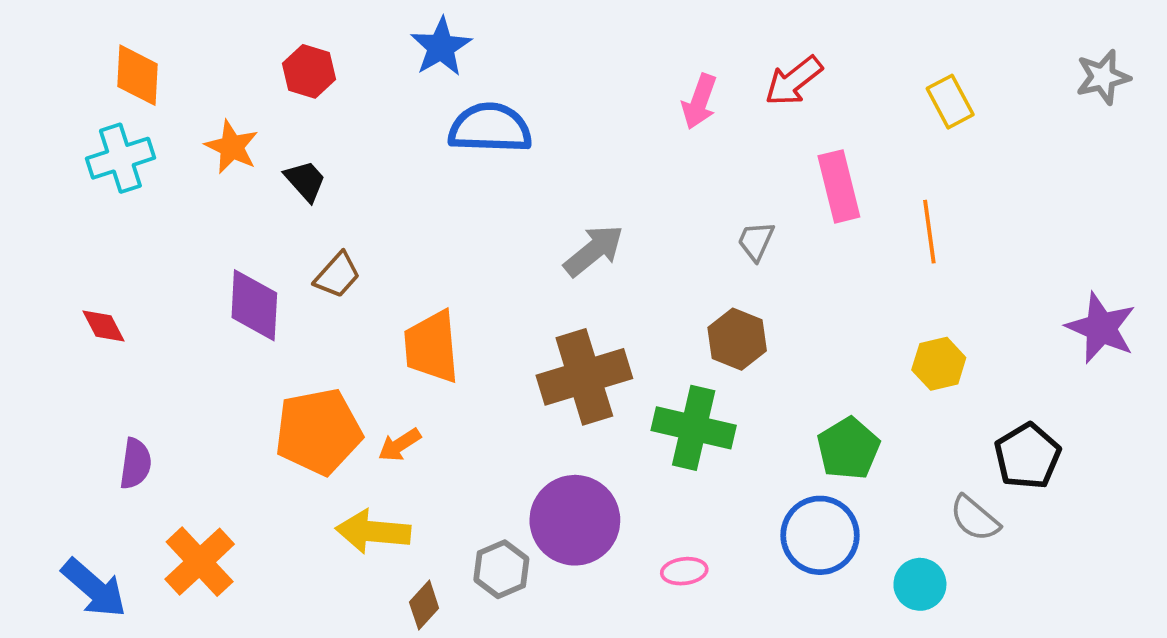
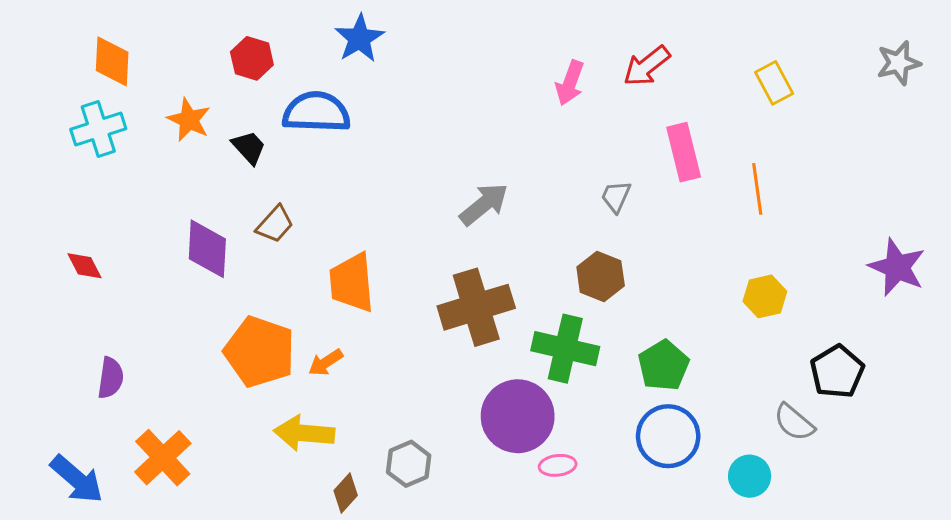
blue semicircle: (490, 128) -> (316, 112), moved
orange pentagon: (318, 432) -> (260, 352), turned 30
green pentagon: (848, 449) -> (664, 366), moved
purple circle: (575, 520) -> (518, 416), moved

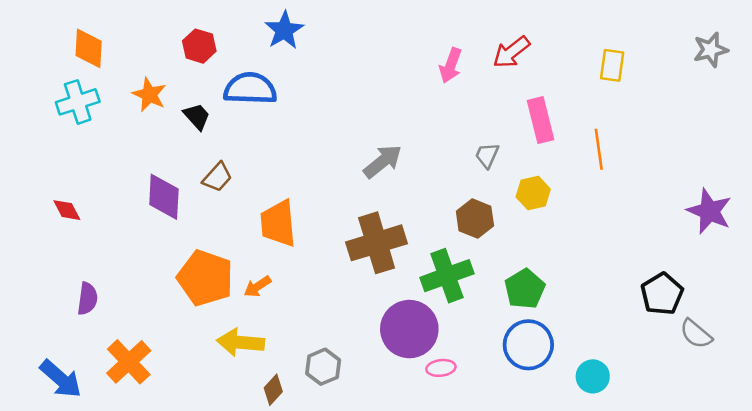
yellow rectangle: (774, 83) -> (612, 65), turned 36
yellow hexagon: (765, 296) -> (533, 193), moved
green cross: (565, 349) -> (447, 276), turned -33
gray semicircle: (794, 422) -> (696, 334), moved

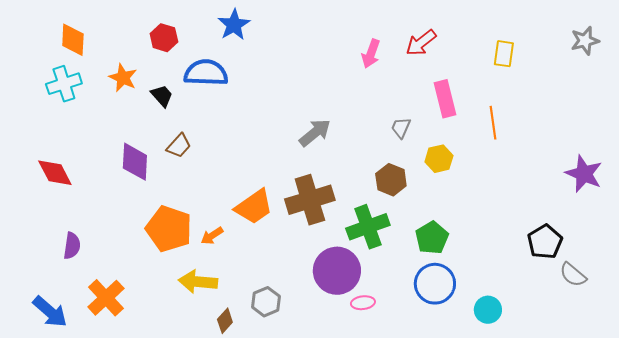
red diamond: (67, 210) -> (55, 173), size x1.5
orange trapezoid: (278, 223) -> (254, 207), moved, turned -120

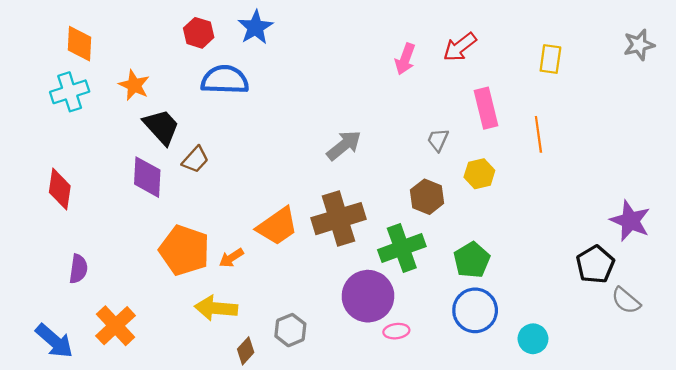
red hexagon: (164, 38) -> (199, 33), moved
black trapezoid: (162, 96) -> (161, 127), moved, size x1.5
red diamond: (55, 173) -> (60, 189), turned 36
purple star: (584, 174) -> (630, 221), moved

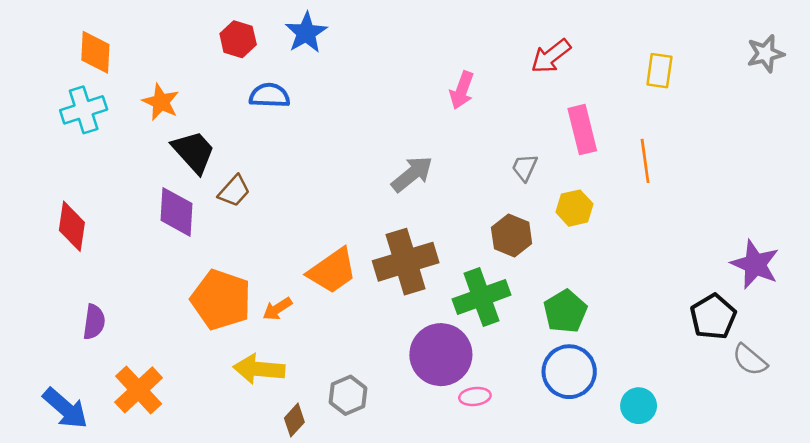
pink arrow: (405, 59) -> (462, 90), moved
blue semicircle: (225, 80) -> (269, 95), size x0.7

